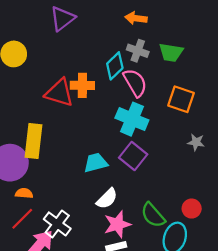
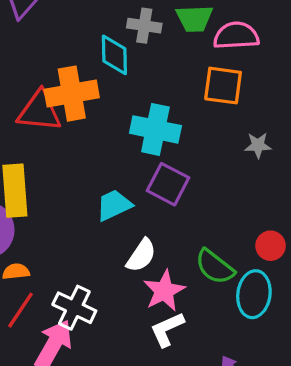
cyan diamond: (115, 66) -> (114, 55), turned -36
pink semicircle: (135, 83) -> (236, 36), moved, turned -52
orange cross: (82, 85) -> (72, 94), size x1.4

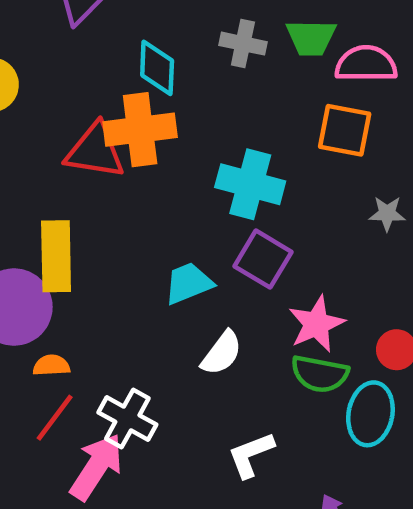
cyan diamond: (114, 55) -> (157, 68), moved
green semicircle: (215, 267) -> (320, 374), turned -30
pink star: (164, 291) -> (316, 324), moved

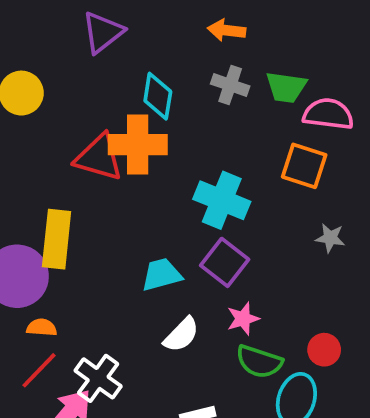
pink star: (316, 324) -> (243, 319), moved, size x0.7

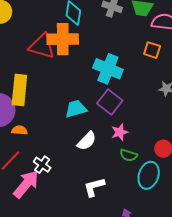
orange square: (304, 166) -> (152, 50), size x0.7
orange semicircle: (42, 328) -> (19, 130), moved
green semicircle: (259, 362) -> (128, 155), size x0.7
white cross: (98, 378) -> (42, 165), size x0.7

